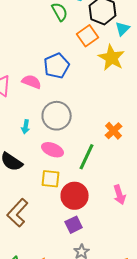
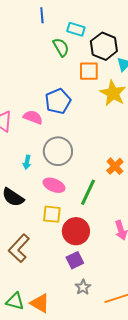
orange square: (88, 36) -> (89, 71), turned 35

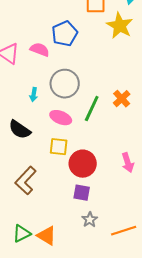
green line: (88, 192) -> (92, 109), moved
purple square: (75, 260) -> (82, 193), turned 36
green triangle: (15, 301) -> (22, 234), turned -42

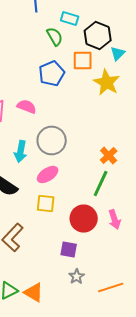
blue pentagon: (65, 34) -> (52, 74), moved
cyan arrow: (34, 95) -> (21, 152), size x1.5
green line: (92, 109) -> (101, 184), moved
pink ellipse: (61, 118) -> (48, 174), turned -55
red circle: (83, 164) -> (84, 218), moved

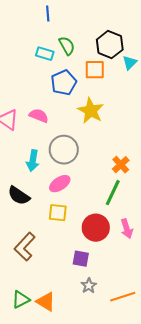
cyan rectangle: (70, 18) -> (45, 54), moved
yellow star: (107, 82) -> (91, 111), moved

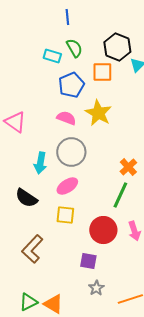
blue line: (48, 14) -> (67, 17), moved
pink semicircle: (39, 116) -> (66, 118), moved

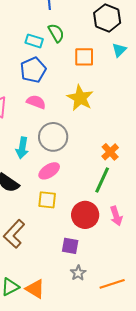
black hexagon: (117, 47) -> (107, 18), moved
blue pentagon: (71, 85) -> (33, 70), moved
pink semicircle: (66, 118) -> (36, 102), moved

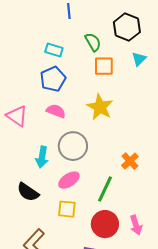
green semicircle: (56, 33) -> (93, 42), moved
green line: (102, 180) -> (105, 189), moved

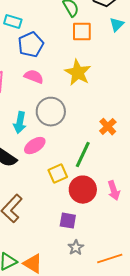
cyan rectangle: (54, 50) -> (13, 22), moved
pink ellipse: (69, 180) -> (35, 146), moved
yellow square: (67, 209) -> (58, 174), moved, turned -30

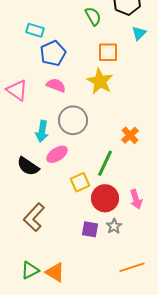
orange square: (82, 32) -> (108, 52), moved
gray star: (76, 248) -> (114, 226), moved

